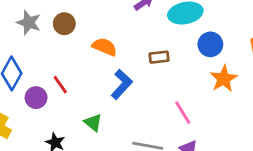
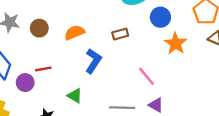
brown circle: (64, 24) -> (39, 28), moved
orange semicircle: (105, 47) -> (75, 32), turned -36
red line: (60, 85) -> (43, 69), turned -56

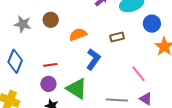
brown circle: (39, 28) -> (51, 20), moved
purple circle: (25, 83) -> (48, 84), moved
green triangle: (75, 96) -> (77, 89), size x1.6

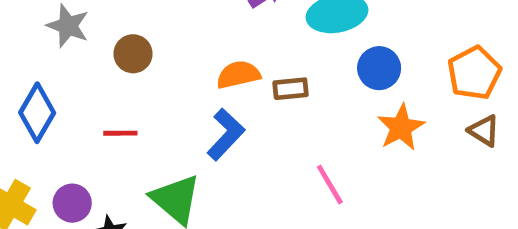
brown circle: (51, 20) -> (133, 54), moved
orange semicircle: (78, 34) -> (238, 75), moved
purple circle: (48, 84) -> (72, 203), moved

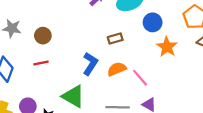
orange semicircle: (238, 75) -> (117, 69), moved
red line: (120, 133) -> (41, 63), moved

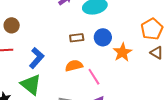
blue circle: (153, 22) -> (103, 37), moved
blue L-shape: (90, 64) -> (37, 58), moved

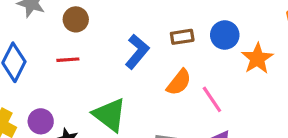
blue L-shape: (37, 58) -> (137, 52), moved
orange semicircle: (74, 66) -> (179, 82), turned 144

